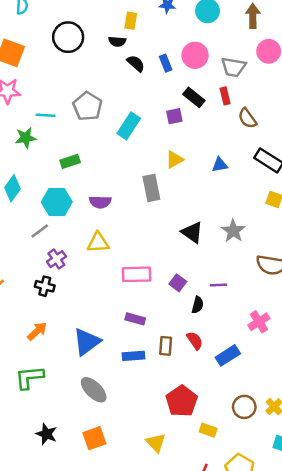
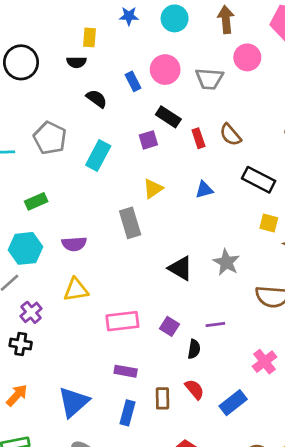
black semicircle: (136, 63) -> (97, 99), moved
red rectangle: (225, 96) -> (198, 138), moved
blue rectangle: (133, 356) -> (127, 413), turned -65

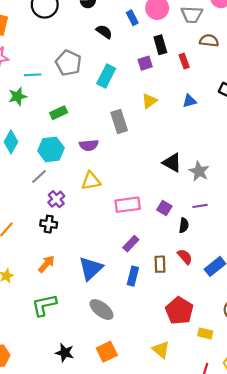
black rectangle: (168, 117) -> (160, 45), turned 42
brown semicircle: (230, 135) -> (209, 41), moved, turned 138
gray rectangle: (130, 223) -> (119, 121), moved
gray star: (226, 262) -> (199, 171), moved
purple rectangle: (126, 371) -> (131, 244), turned -56

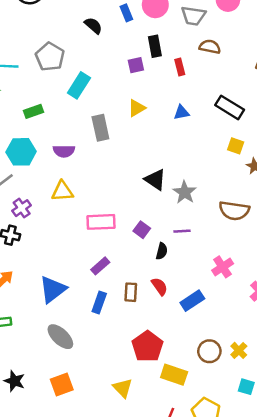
cyan rectangle: (106, 76) -> (79, 85), moved
yellow rectangle: (205, 333) -> (174, 375), size x1.5

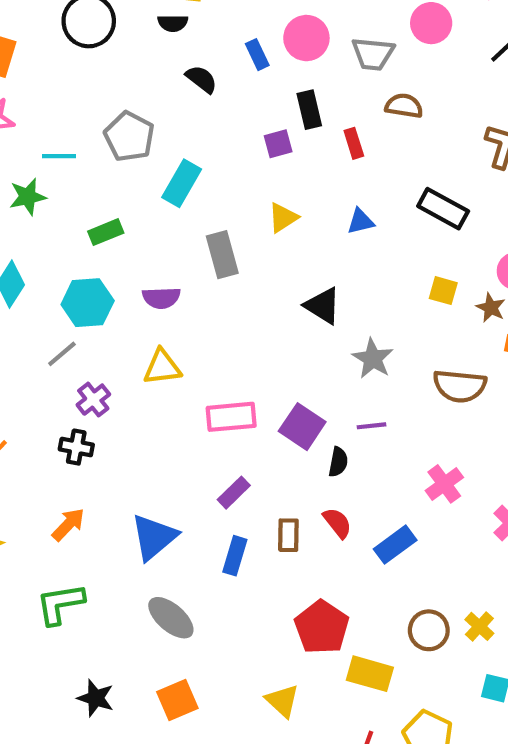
yellow square: (236, 146) -> (443, 291), moved
black triangle: (155, 180) -> (323, 306), moved
purple square: (142, 230) -> (302, 427), size x1.5

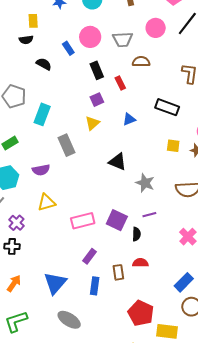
pink circle: (431, 23) -> (156, 28), moved
purple square: (278, 144) -> (97, 100), moved
red semicircle: (337, 523) -> (140, 263), turned -42
blue rectangle: (395, 545) -> (184, 282), moved

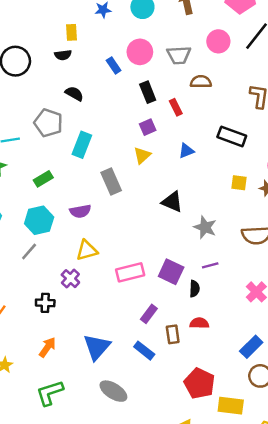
black semicircle: (44, 64) -> (74, 94), moved
purple cross: (17, 223) -> (70, 279), moved
purple rectangle: (89, 256) -> (149, 314), moved
blue rectangle: (95, 286) -> (144, 351), turned -60

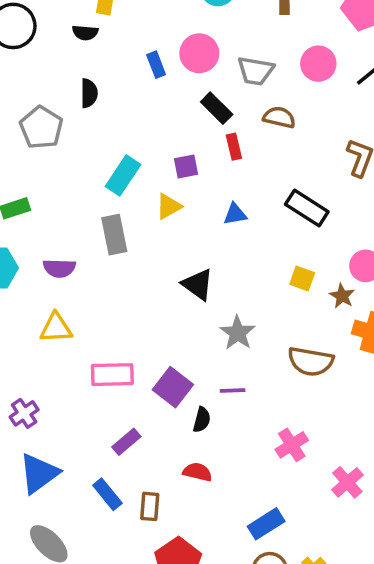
black rectangle: (148, 92) -> (217, 108), moved, turned -36
black semicircle: (74, 94) -> (89, 93), turned 48
cyan rectangle: (82, 145) -> (123, 175), moved
purple cross: (70, 279) -> (24, 413), moved
brown rectangle: (173, 334) -> (150, 506), moved

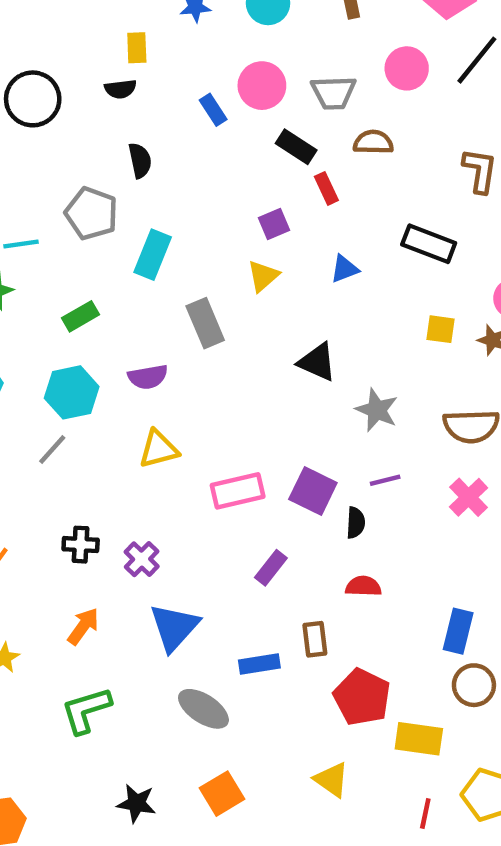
cyan rectangle: (123, 175) -> (153, 255), moved
pink cross: (292, 445) -> (469, 497), moved
blue rectangle: (107, 494) -> (259, 664), moved, turned -48
blue rectangle: (266, 524) -> (458, 631), turned -32

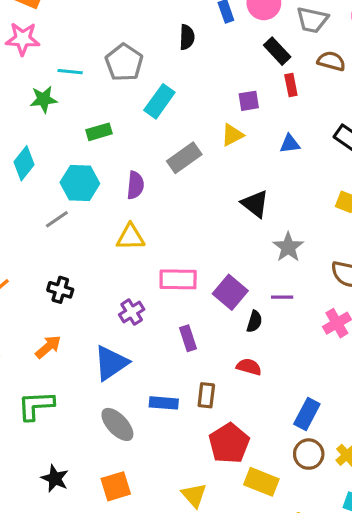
black semicircle: (140, 160) -> (187, 37), moved
gray rectangle: (205, 323) -> (184, 158), turned 64
purple semicircle: (148, 377) -> (135, 185), turned -88
purple cross: (142, 559) -> (132, 312), moved
purple rectangle: (271, 568) -> (188, 338), turned -70

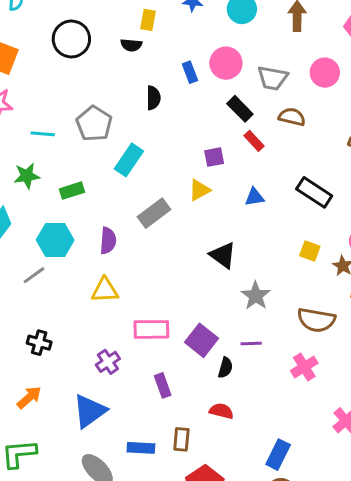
red rectangle: (291, 85) -> (254, 141), turned -30
green star: (44, 99) -> (27, 176), moved

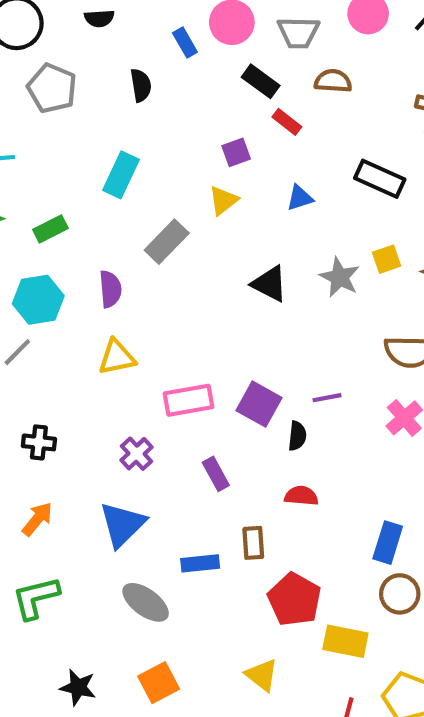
gray pentagon: (94, 124) -> (52, 88), moved
yellow square: (310, 251) -> (387, 259), turned -30
gray star: (256, 296) -> (340, 277), moved

